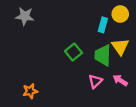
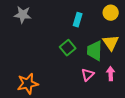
cyan rectangle: (103, 25) -> (78, 20), moved
pink arrow: (120, 80) -> (111, 74), turned 56
orange star: (30, 91) -> (28, 84), size x1.5

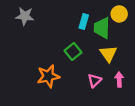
yellow triangle: (111, 43) -> (108, 54), moved
green trapezoid: (95, 51) -> (102, 28), moved
orange star: (28, 84) -> (48, 76), moved

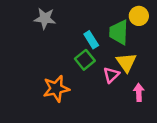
gray star: (25, 16) -> (45, 18), moved
cyan rectangle: (84, 21) -> (91, 40), moved, turned -48
pink triangle: (94, 81) -> (111, 75), moved

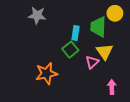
cyan rectangle: (91, 40) -> (76, 33), turned 40
pink arrow: (139, 92) -> (112, 87), moved

